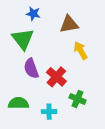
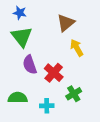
blue star: (33, 14) -> (20, 13), moved
brown triangle: (69, 24) -> (66, 23), turned -30
green cross: (77, 99) -> (74, 94), turned 35

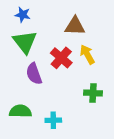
brown triangle: (66, 23) -> (75, 26), turned 42
red cross: (54, 73) -> (61, 58), moved
green cross: (74, 94) -> (93, 93), moved, turned 35

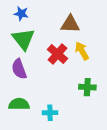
purple semicircle: (34, 74) -> (19, 69), moved

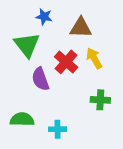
blue star: (21, 14) -> (44, 17), moved
purple semicircle: (19, 69) -> (40, 79), moved

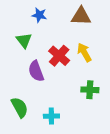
brown triangle: (81, 28) -> (81, 16), moved
green triangle: (27, 45) -> (24, 40), size x0.7
green semicircle: (22, 119) -> (20, 107), turned 60

